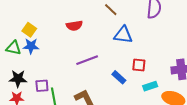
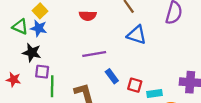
red square: (139, 65) -> (135, 85), moved
blue rectangle: (119, 77) -> (112, 76), moved
black star: (18, 79) -> (32, 53), moved

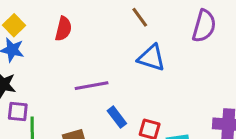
red semicircle: (88, 16) -> (63, 29), moved, turned -77

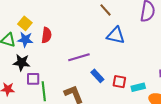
red semicircle: (63, 29) -> (46, 35), moved

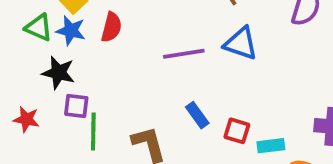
purple line: (79, 57) -> (184, 54), moved

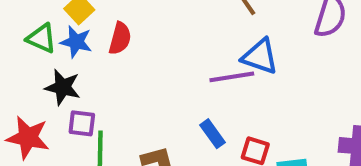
purple line: (184, 54) -> (232, 77), moved
red star: (26, 119) -> (28, 138), size x1.5

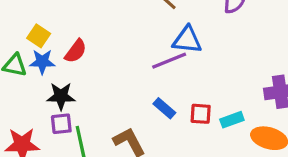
red semicircle: (120, 38) -> (76, 51), turned 35
black star: (63, 87) -> (61, 96), moved

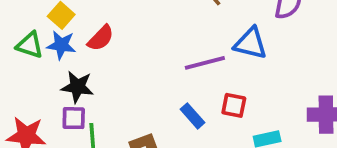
blue triangle: (187, 40) -> (250, 43), moved
red square: (201, 114) -> (234, 105), moved

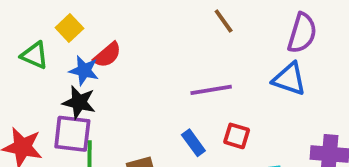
blue triangle: (250, 43) -> (289, 79), moved
blue star: (61, 45) -> (84, 70), moved
purple square: (74, 118) -> (72, 134), size x1.5

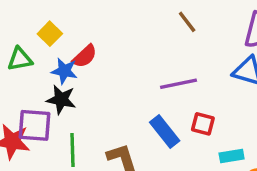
green triangle: (35, 55) -> (20, 59), turned -32
purple square: (72, 134) -> (34, 125), moved
blue rectangle: (193, 143) -> (165, 131), size x1.4

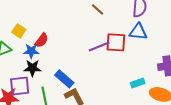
red square: (203, 124) -> (116, 42), moved, size x1.5
blue rectangle: (165, 131) -> (64, 79), moved

